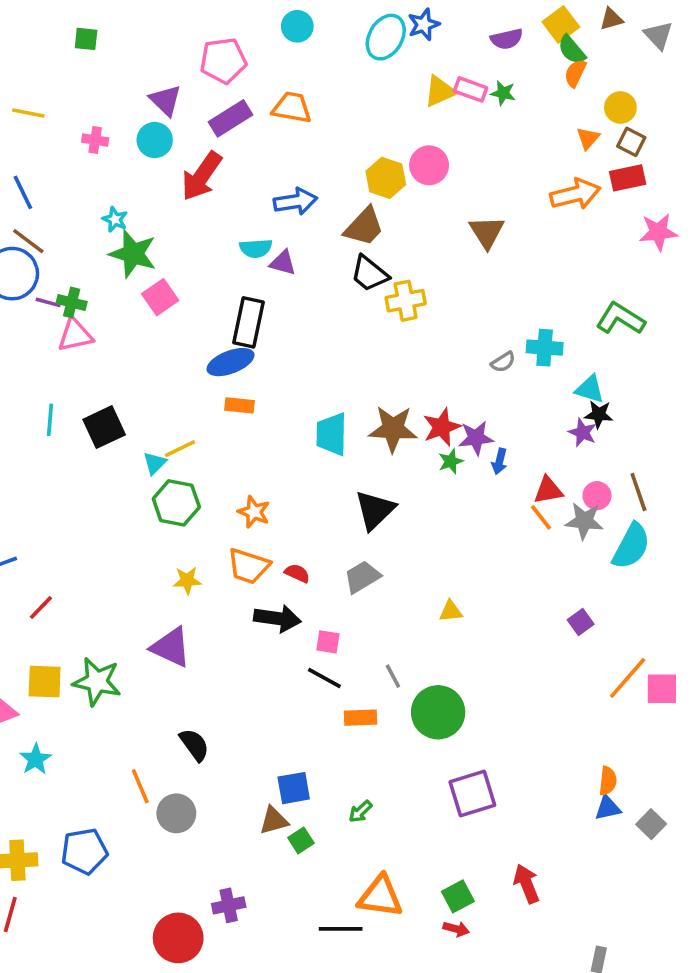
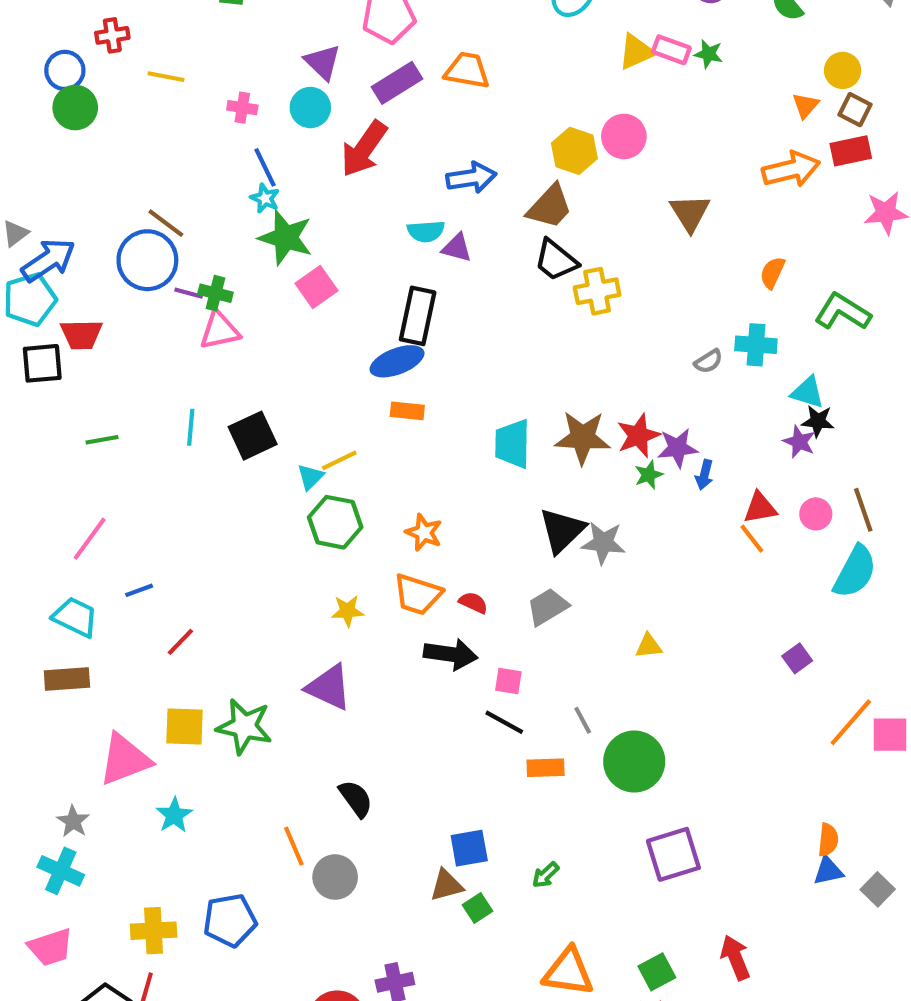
orange semicircle: (575, 73) -> (772, 273), moved
blue line: (23, 192) -> (265, 167), moved
gray star: (584, 521) -> (603, 543), moved

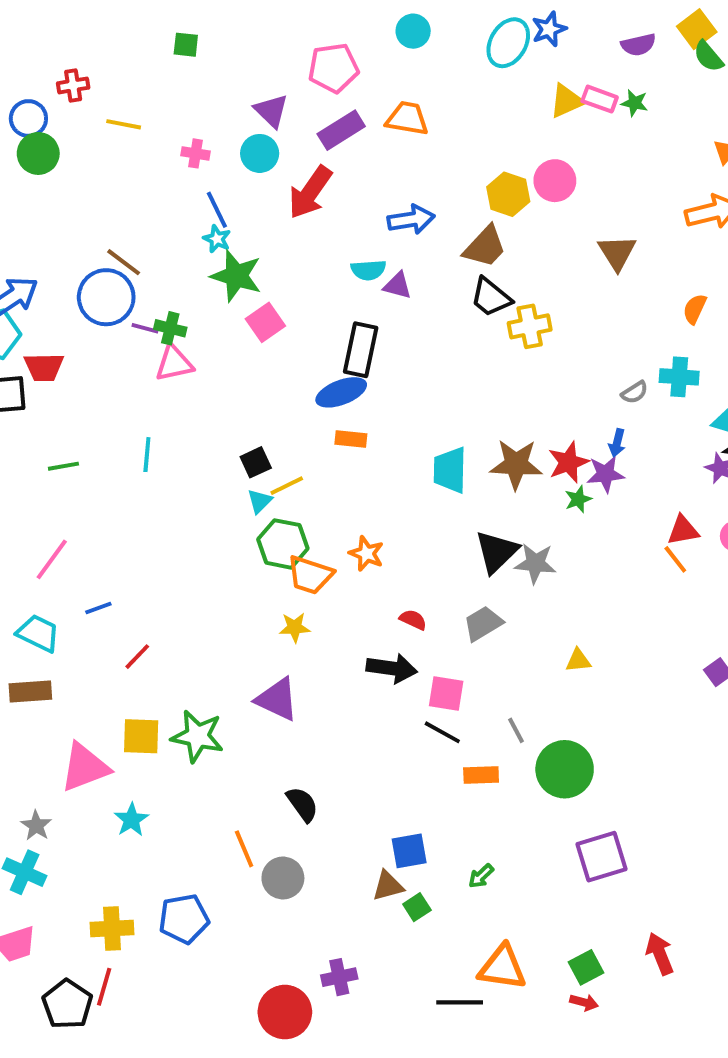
black square: (253, 436) -> (256, 462), moved, size x0.7
blue arrow: (704, 475) -> (617, 443), moved
orange trapezoid: (418, 594) -> (310, 575), moved
pink square: (508, 681) -> (446, 693), size x1.4

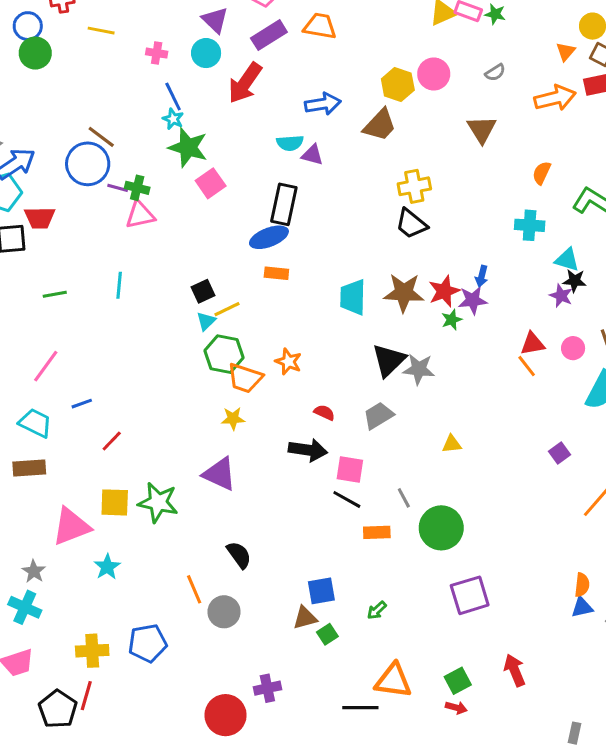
black trapezoid: (491, 297) -> (411, 224), moved
gray semicircle: (635, 392) -> (495, 72), moved

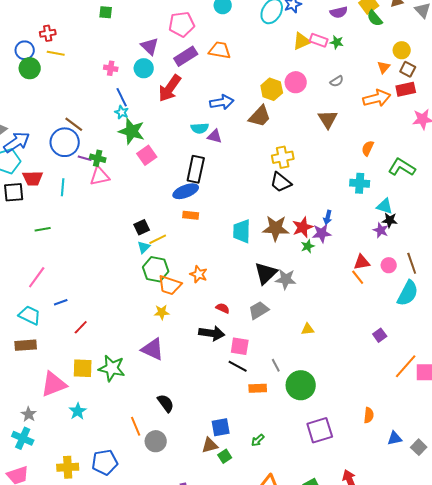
yellow line: (101, 31) -> (56, 53), moved
cyan line: (119, 285) -> (63, 187), moved
orange semicircle: (582, 585) -> (369, 415), moved

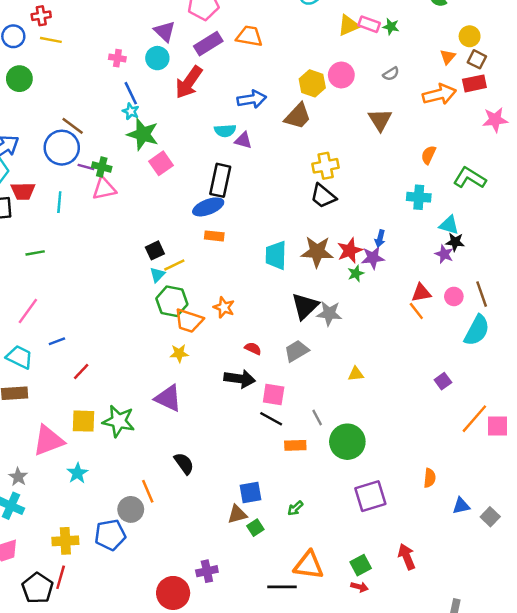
green circle: (30, 68) -> (19, 79), moved
gray circle: (156, 441) -> (131, 509), moved

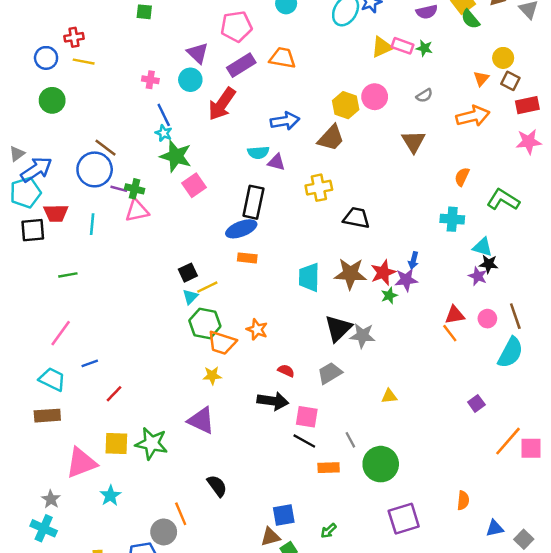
red rectangle: (474, 83) -> (527, 105), moved
yellow cross: (326, 166) -> (319, 188), moved
black trapezoid: (323, 196) -> (356, 218), turned 152

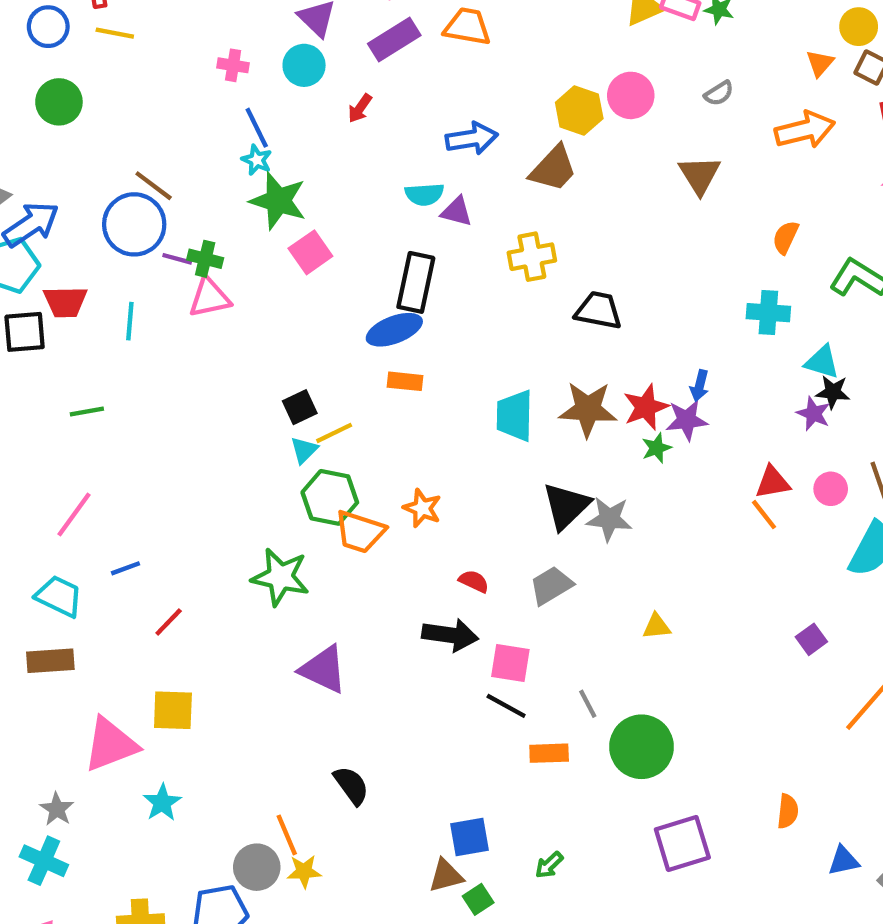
red arrow: (222, 104) -> (360, 108), size x0.5
yellow star: (212, 376) -> (304, 871), moved
green star: (152, 443) -> (280, 577), moved

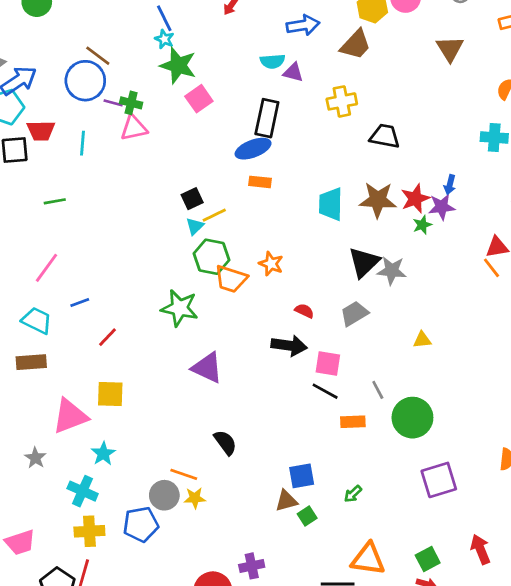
orange line: (287, 835) -> (184, 474), turned -48
cyan cross: (44, 861) -> (83, 491), moved

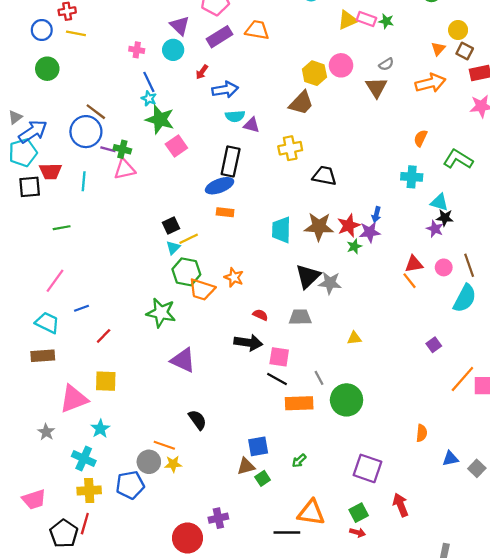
blue arrow: (303, 25) -> (225, 90), moved
brown triangle: (450, 49) -> (376, 87), moved
gray trapezoid: (354, 314) -> (300, 317), turned 30
orange rectangle: (353, 422) -> (299, 403), size x1.4
purple square: (439, 480) -> (367, 468), moved, turned 36

